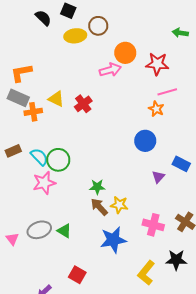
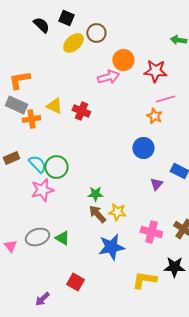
yellow ellipse: (75, 36) -> (73, 43), turned -35
red cross: (83, 104) -> (81, 111), turned -30
yellow L-shape: (146, 273) -> (144, 280), turned 60

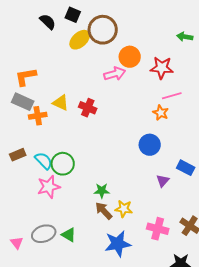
brown circle: (96, 33) -> (103, 30), size x1.5

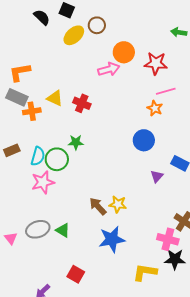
brown circle: (103, 30) -> (97, 25), size x0.6
cyan semicircle: (44, 161) -> (38, 156), turned 60
green star: (102, 191) -> (76, 142), moved
pink cross: (158, 229) -> (168, 239), moved

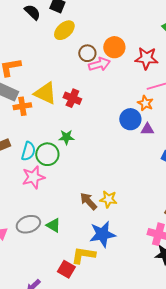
brown circle: (97, 25) -> (87, 53), moved
yellow triangle: (55, 98) -> (45, 93), size x1.4
blue circle: (144, 140) -> (130, 119), moved
purple triangle: (157, 176) -> (147, 129), moved, turned 48
yellow L-shape: (145, 272) -> (83, 255), moved

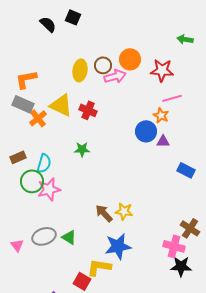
yellow ellipse: (64, 30) -> (80, 70), moved, turned -40
orange cross: (22, 106) -> (38, 118), turned -30
green circle: (47, 154) -> (32, 181), moved

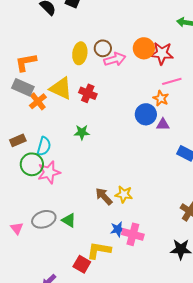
orange circle: (130, 59) -> (144, 48), moved
blue star: (118, 246) -> (118, 229), size x0.6
pink cross: (174, 246) -> (133, 234), moved

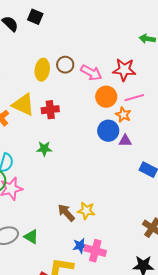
orange circle: (144, 48) -> (106, 97), moved
pink arrow: (115, 59) -> (91, 73), moved, turned 45
red cross: (88, 93) -> (50, 110), turned -30

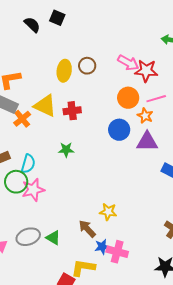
pink arrow: (91, 73) -> (128, 63), moved
blue circle: (108, 131) -> (119, 130), moved
purple triangle: (125, 141) -> (147, 142), size x1.6
brown arrow: (66, 213) -> (87, 229), moved

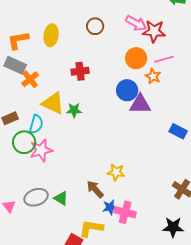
yellow ellipse: (64, 71) -> (51, 35), moved
yellow triangle: (45, 106) -> (53, 103), moved
purple triangle: (147, 142) -> (140, 104), moved

